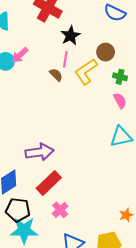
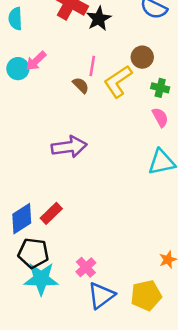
black star: (70, 36) -> (99, 19), moved
purple arrow: (40, 152) -> (69, 147), moved
red rectangle: (49, 183) -> (51, 213), moved, size x0.7
pink cross: (60, 210) -> (86, 267), moved

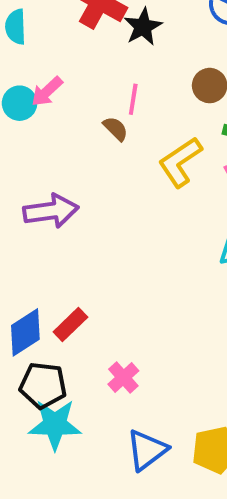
yellow L-shape: (118, 81) -> (180, 162), moved
purple arrow: (69, 147) -> (51, 211), moved
pink cross: (86, 267) -> (123, 377), moved

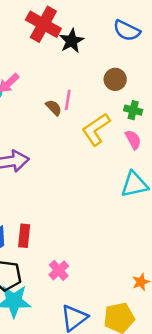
pink line: (133, 99) -> (68, 100), moved
red rectangle: (70, 325) -> (24, 236), turned -40

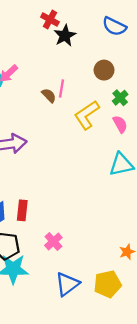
red cross: (43, 24) -> (50, 19), moved, size x0.6
green cross: (133, 110) -> (120, 98), turned 35

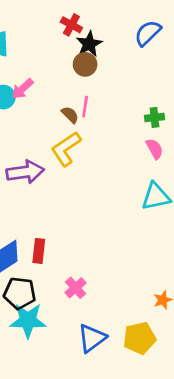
blue semicircle: (114, 26) -> (148, 33), turned 110
brown circle: (104, 70) -> (85, 64), moved
green cross: (120, 98) -> (155, 117), turned 35
yellow L-shape: (87, 115) -> (66, 149), moved

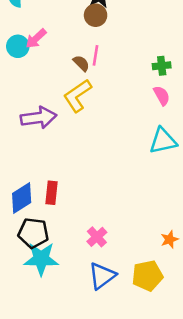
pink cross: (76, 288) -> (97, 237), moved

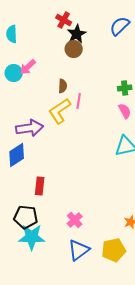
pink line: (96, 55) -> (79, 101), moved
brown semicircle: (81, 63) -> (63, 86), turned 48
blue diamond: (22, 198) -> (17, 155), moved

